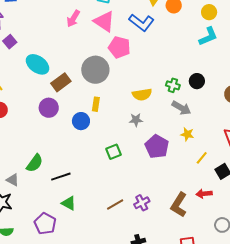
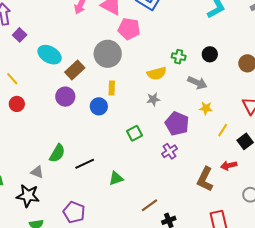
green cross: (173, 85) -> (179, 57), moved
green triangle: (69, 203) -> (116, 178), moved, turned -42
purple cross: (142, 203) -> (169, 151), moved
brown line: (115, 205) -> (150, 205), moved

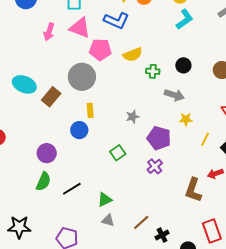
yellow semicircle: (157, 73) -> (133, 55), moved
purple circle: (65, 97) -> (47, 153), moved
gray triangle: (37, 172) -> (108, 220), moved

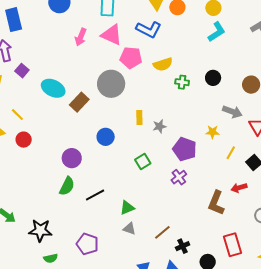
gray arrow: (174, 95) -> (232, 112), moved
yellow rectangle: (90, 110) -> (139, 118), moved

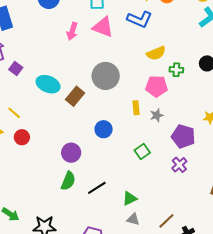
pink pentagon: (131, 58) -> (157, 86), moved

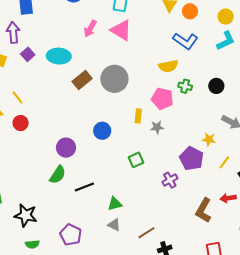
blue L-shape: (140, 19) -> (185, 41), moved
cyan ellipse: (48, 84) -> (59, 56), moved, turned -30
brown rectangle: (75, 96) -> (82, 80), moved
purple pentagon: (183, 136) -> (192, 159), moved

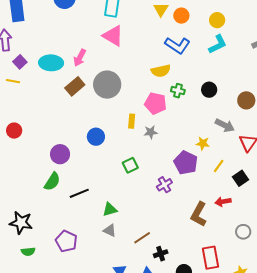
pink arrow: (90, 29) -> (80, 58), moved
yellow line: (18, 97) -> (13, 81), moved, turned -40

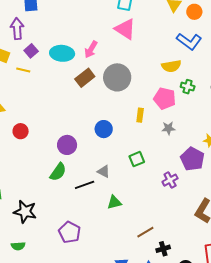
red circle: (14, 131) -> (21, 131), moved
gray star: (151, 132) -> (168, 128), moved
gray triangle: (110, 231) -> (104, 171), moved
green semicircle: (28, 252) -> (18, 246), moved

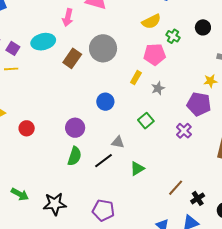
pink arrow: (91, 49) -> (68, 17), moved
green cross: (188, 87) -> (173, 36), turned 32
yellow rectangle: (140, 115) -> (136, 78), turned 40
gray star: (168, 128) -> (158, 88), moved

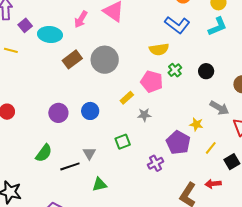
purple square: (13, 48) -> (25, 25), moved
purple circle: (75, 128) -> (58, 113), moved
gray triangle: (118, 142) -> (89, 153), turned 32

